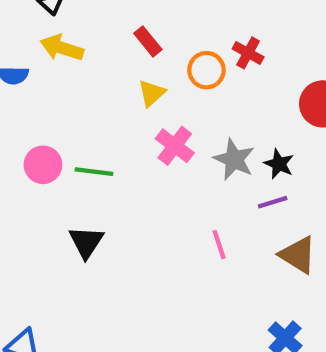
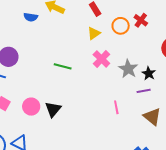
pink circle: (43, 165) -> (31, 107), moved
black triangle: (86, 242) -> (53, 109), moved

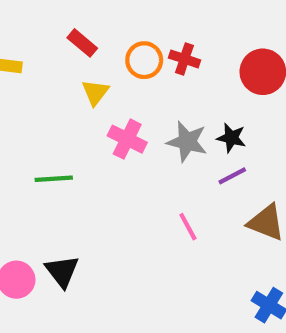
red cross: (141, 20) -> (184, 59), moved

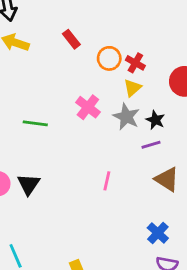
yellow triangle: (95, 92) -> (132, 88), moved
pink line: (188, 227) -> (107, 181), moved, turned 30

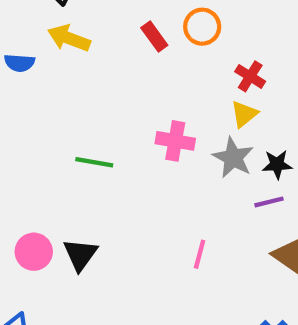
orange circle: (109, 58) -> (202, 27), moved
pink cross: (88, 107) -> (175, 141), turned -30
black star: (155, 120) -> (277, 164), turned -30

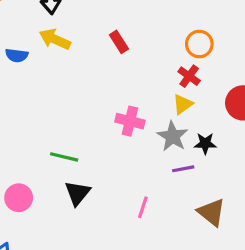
orange circle: (202, 27) -> (199, 44), moved
green line: (94, 162) -> (64, 157), moved
purple line: (269, 202) -> (183, 169), moved
black triangle: (80, 254) -> (78, 193), moved

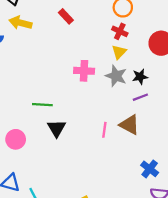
purple line: (183, 169) -> (140, 97), moved
brown triangle: (211, 212) -> (129, 125), moved

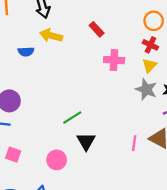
pink cross: (84, 71) -> (114, 60), moved
green line: (42, 105) -> (72, 117), turned -36
pink circle: (16, 139) -> (57, 160), moved

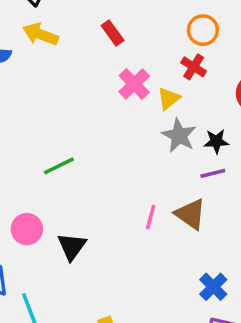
pink cross: (114, 60) -> (134, 84), turned 36
yellow triangle: (149, 65) -> (169, 98), moved
black triangle: (86, 141) -> (72, 246), moved

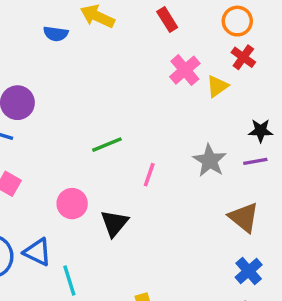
orange circle: (203, 30) -> (237, 21), moved
gray star: (179, 136) -> (210, 161), moved
brown triangle: (190, 214) -> (244, 217), moved
pink line: (151, 217) -> (149, 175), moved

